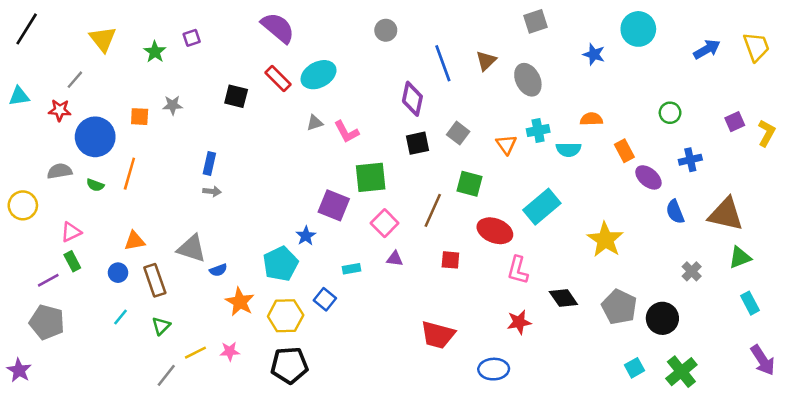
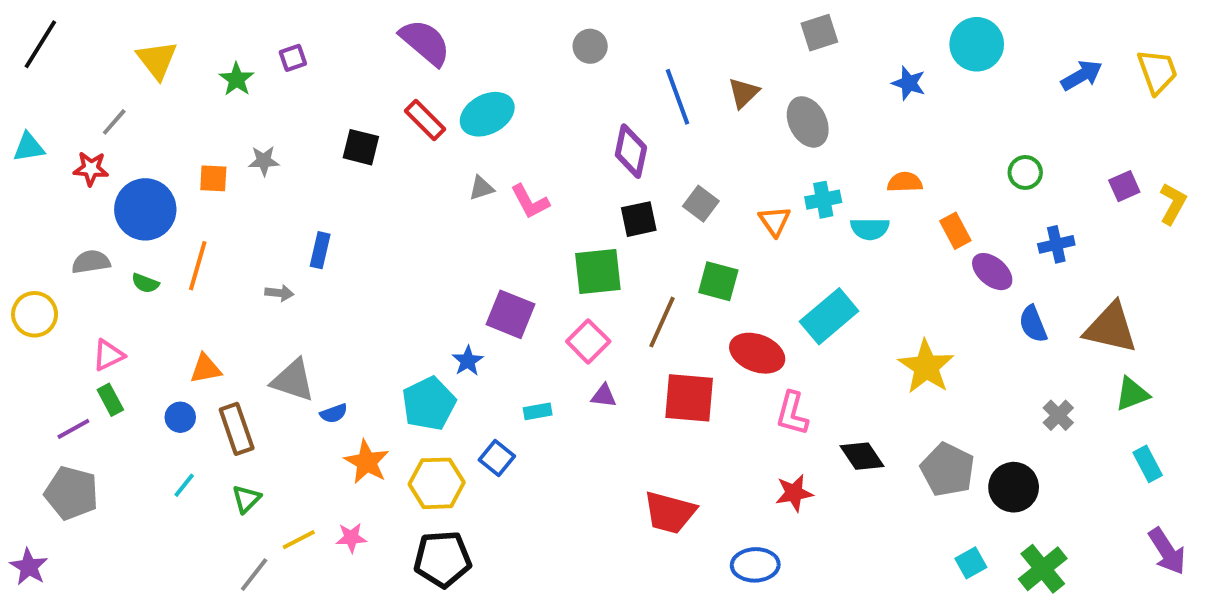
green square: (371, 177) -> (598, 272), moved
gray arrow: (212, 191) -> (279, 293), moved
red square: (450, 260) -> (689, 398), size x1.8

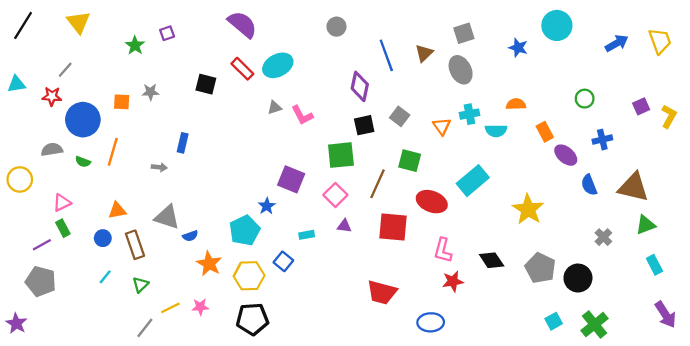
gray square: (819, 33) -> (464, 33), moved
yellow triangle: (157, 60) -> (78, 22), moved
pink L-shape: (792, 413) -> (443, 250), moved

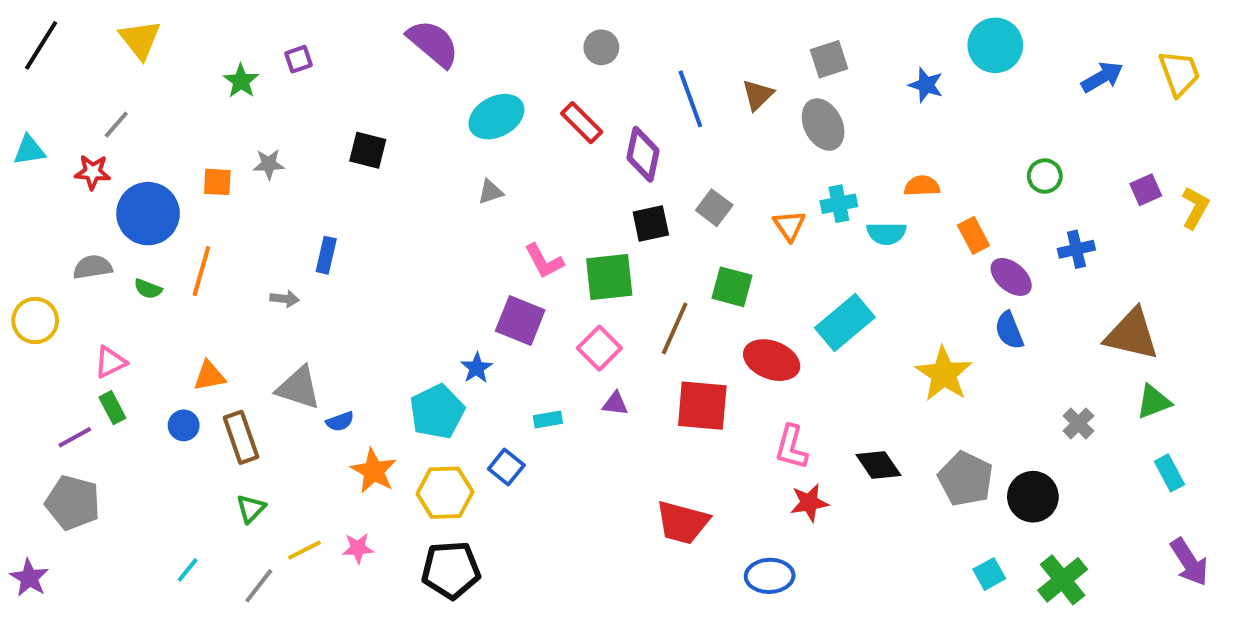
red rectangle: (242, 69) -> (582, 123), moved
pink L-shape: (302, 115) -> (544, 261), moved
blue semicircle: (589, 185) -> (1009, 330), moved
cyan line: (105, 277) -> (188, 570), moved

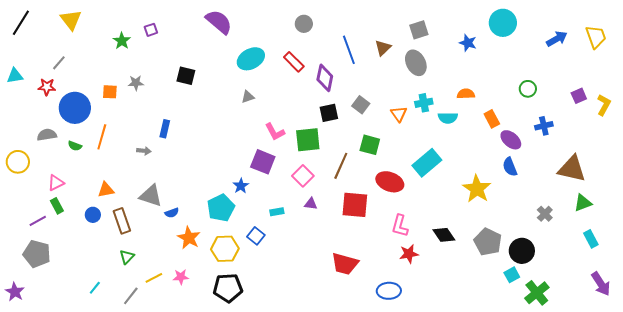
cyan square: (989, 574) -> (512, 275), moved

